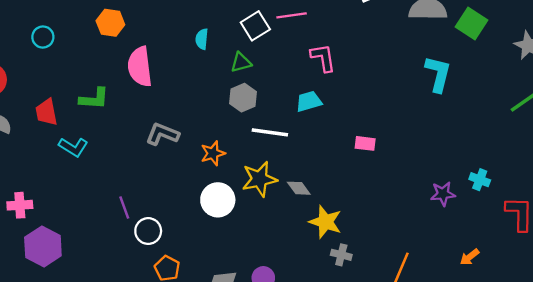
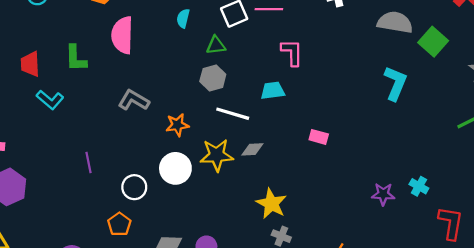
green L-shape: (94, 99) -> (76, 58), turned 76
gray diamond: (299, 188) -> (252, 149), moved, turned -65
white circle: (148, 231) -> (134, 187), moved

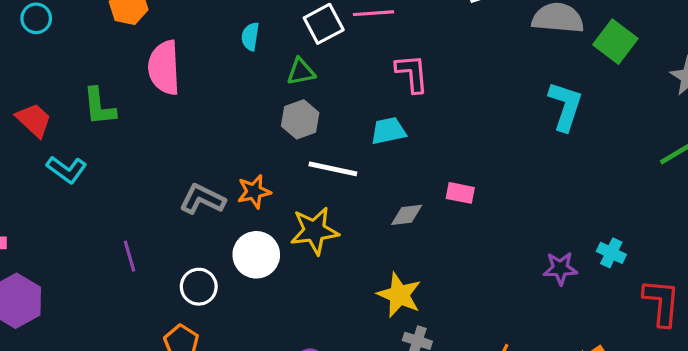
red trapezoid: (30, 64) -> (34, 120), turned 140
gray L-shape: (134, 100) -> (202, 199), moved
gray diamond: (252, 149) -> (407, 215), moved

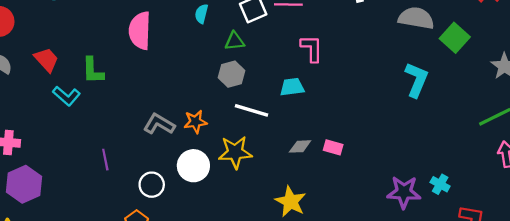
green L-shape: (99, 106) -> (93, 70), moved
pink rectangle: (460, 193) -> (333, 147), moved
purple star: (560, 268) -> (404, 192), size x1.4

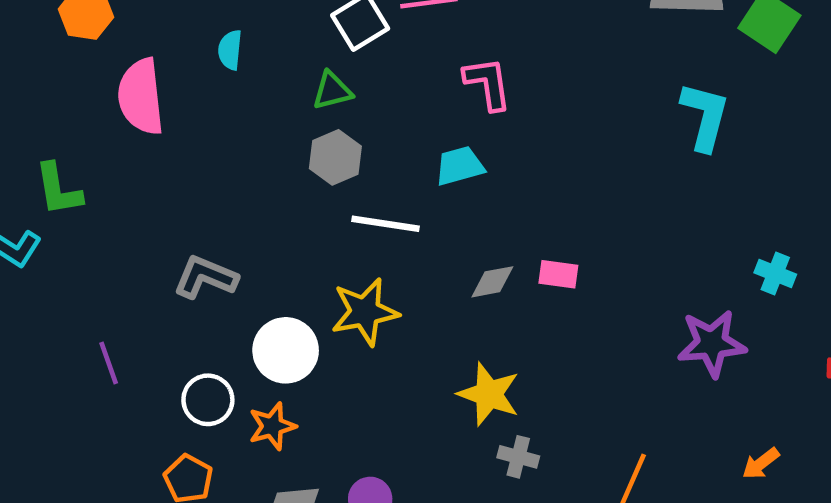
cyan semicircle: (201, 14) -> (230, 50), moved
orange star: (195, 122) -> (272, 426), moved
cyan cross: (440, 184) -> (775, 274), moved

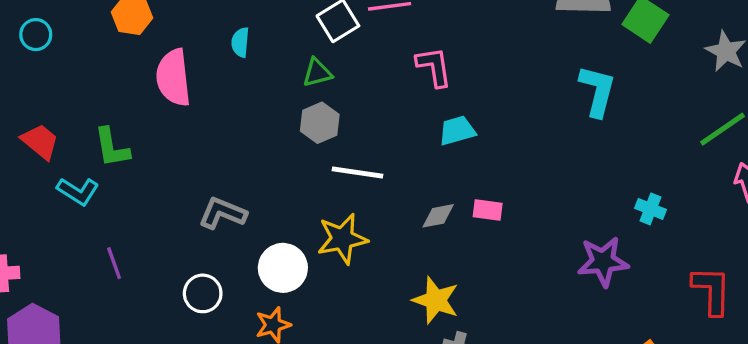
cyan trapezoid: (460, 166) -> (457, 131), moved
purple line: (109, 363) -> (114, 263), moved
white circle: (208, 400) -> (203, 293), moved

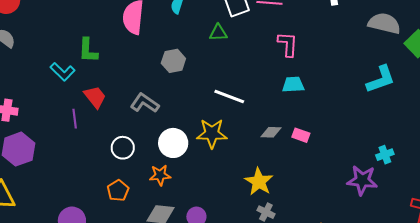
cyan L-shape: (597, 91) -> (381, 79), turned 44
gray hexagon: (320, 123) -> (173, 61), moved
red trapezoid: (40, 141) -> (95, 97), moved
cyan cross: (651, 209) -> (385, 155), moved, turned 36

